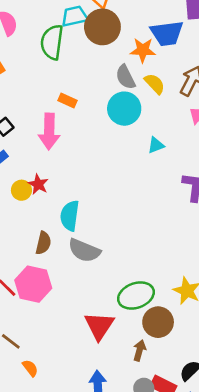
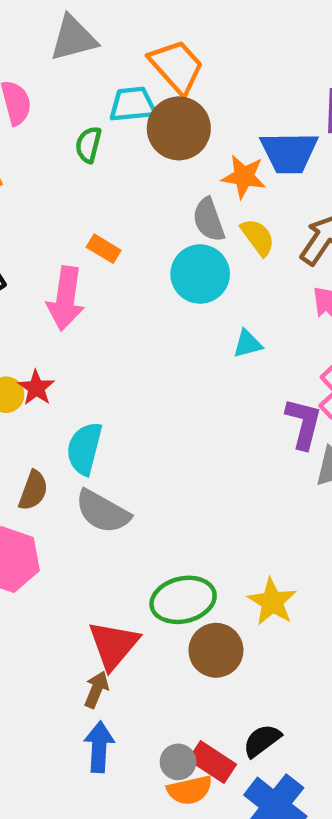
green semicircle: (52, 42) -> (88, 145), size x0.6
brown arrow: (140, 350) -> (96, 690), moved

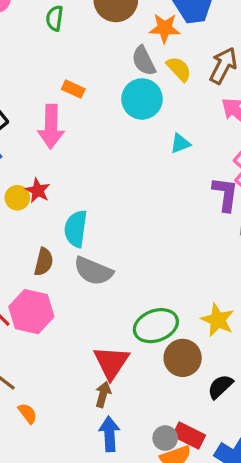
black semicircle: (262, 741) -> (220, 387), moved

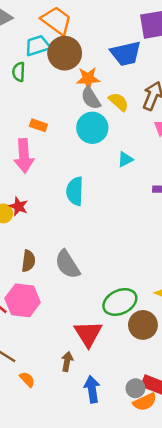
orange star: (165, 28) -> (88, 79), moved
cyan semicircle: (76, 229) -> (75, 191), moved
gray semicircle: (93, 271) -> (67, 264), turned 40
brown arrow: (103, 394) -> (67, 362), moved

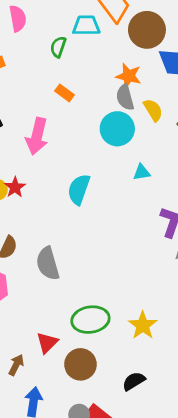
brown circle: (65, 53) -> (147, 30), moved
orange rectangle: (38, 125) -> (64, 93), moved
brown circle: (143, 325) -> (80, 364), moved
red triangle: (88, 334) -> (47, 343), size x0.7

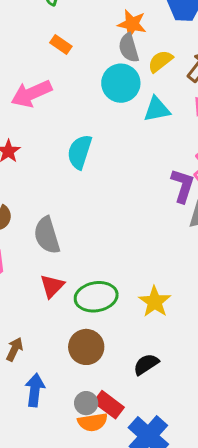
yellow semicircle: (153, 110) -> (160, 61), turned -95
pink arrow: (37, 136) -> (31, 94), turned 54
cyan triangle: (142, 172) -> (157, 109), moved, size x1.4
red triangle: (47, 343) -> (52, 286), moved

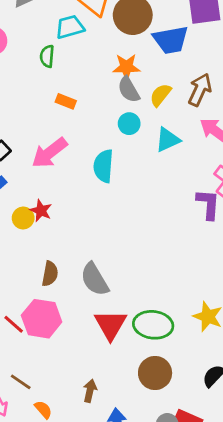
cyan circle: (121, 83) -> (129, 124), size x0.6
cyan semicircle: (80, 152) -> (103, 166), moved
red triangle: (52, 286) -> (110, 325), size x1.4
green ellipse: (96, 297) -> (153, 325), turned 30

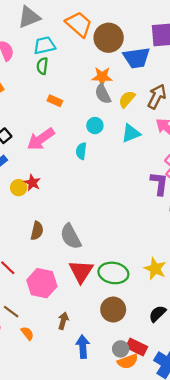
cyan trapezoid: (70, 27) -> (44, 45), moved
cyan circle: (129, 124) -> (95, 126), moved
cyan semicircle: (103, 166) -> (81, 151), size x0.7
pink hexagon: (42, 319) -> (42, 283), moved

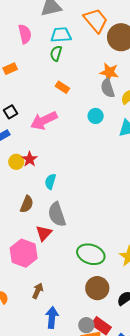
cyan semicircle: (81, 151) -> (50, 182), moved
red triangle: (81, 271) -> (44, 233), moved, size x0.7
brown circle: (113, 310) -> (97, 288), moved

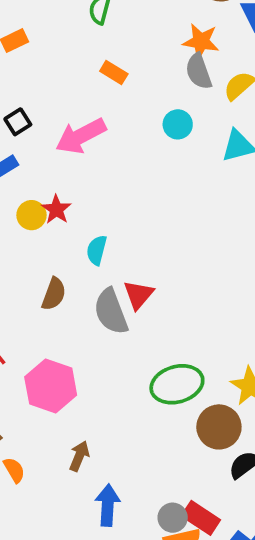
red triangle: (44, 233) -> (139, 295), moved
green ellipse: (91, 254) -> (177, 384), turned -32
brown circle: (97, 288) -> (219, 427), moved

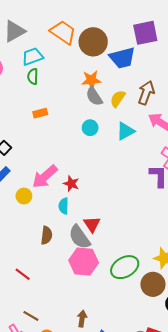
orange rectangle: (114, 73) -> (40, 113), moved, turned -32
pink arrow: (81, 136) -> (45, 177), moved
red star: (56, 209) -> (71, 184), moved
pink hexagon: (51, 386) -> (84, 262), moved

